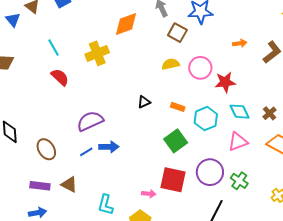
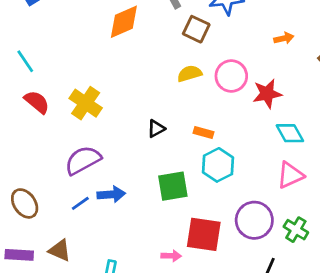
yellow cross: (97, 53) -> (86, 103), moved, turned -30
cyan hexagon: (206, 119) -> (218, 165), moved
green square: (176, 141) -> (173, 186), moved, turned 30

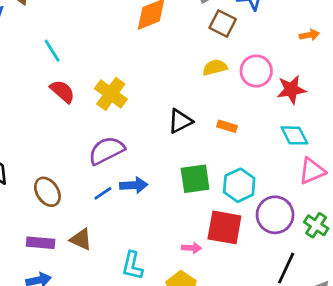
black triangle: (156, 129) -> (180, 121), size x1.4
cyan diamond: (290, 133) -> (294, 135), moved
cyan hexagon: (218, 165) -> (239, 185), moved

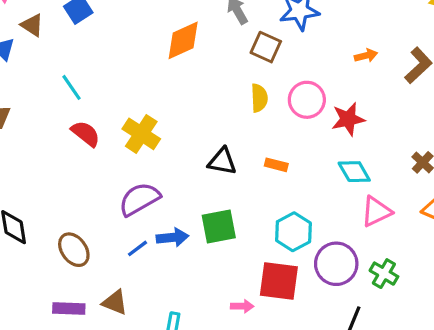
yellow semicircle: (215, 67) -> (259, 98), turned 105
black triangle: (180, 121) -> (222, 161), turned 40
green square: (195, 179) -> (219, 227), moved

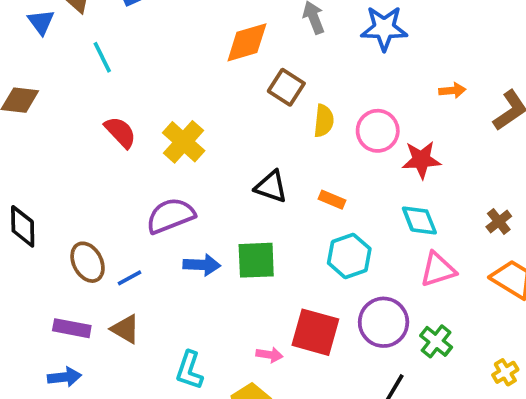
brown square: (266, 47) -> (286, 87), moved
cyan line: (72, 87) -> (102, 57), moved
cyan hexagon: (293, 232) -> (349, 256), moved
blue line: (137, 248) -> (130, 278), moved

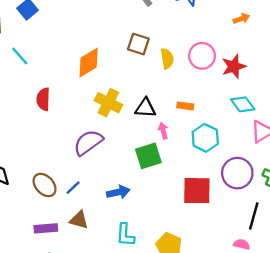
orange diamond: (247, 42) -> (89, 62), moved
red semicircle: (120, 132) -> (43, 99), turned -120
yellow cross: (184, 142) -> (108, 103), moved
blue arrow: (202, 265) -> (118, 192), moved
pink arrow: (269, 355) -> (163, 131), moved, turned -98

